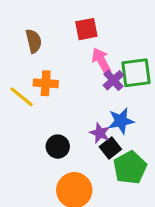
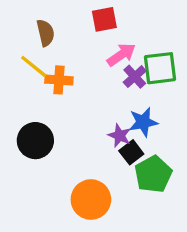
pink arrow: (101, 61) -> (121, 55), turned 84
yellow line: (22, 97) -> (34, 66), moved
black circle: (58, 147) -> (35, 141), moved, size x1.4

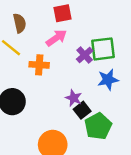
pink arrow: (121, 55) -> (56, 38), moved
orange cross: (59, 80) -> (39, 65), moved
blue star: (143, 122) -> (108, 80), moved

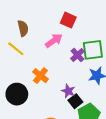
red square: (63, 13) -> (68, 20), moved, turned 35
orange cross: (39, 65) -> (40, 76), moved, turned 35

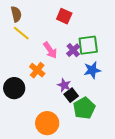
brown semicircle: (23, 28) -> (16, 14), moved
pink arrow: (54, 41) -> (50, 50), moved, turned 90
yellow line: (16, 49) -> (21, 33), moved

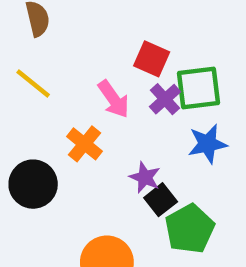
red square: (64, 16) -> (152, 59), moved
yellow line: (21, 33) -> (33, 83), moved

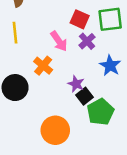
yellow line: (33, 83) -> (15, 33), turned 45
green square: (199, 88) -> (110, 19), moved
blue star: (207, 144) -> (110, 66), turned -30

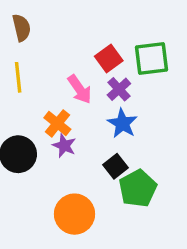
red square: (80, 19) -> (109, 58), turned 30
blue star: (110, 66) -> (122, 123), moved
purple star: (76, 84) -> (64, 146), moved

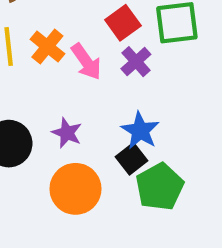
orange cross: (57, 123) -> (47, 46), moved
blue star: (122, 123) -> (140, 131), moved
orange circle: (75, 214) -> (75, 189), moved

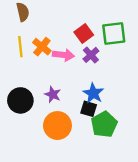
pink arrow: (86, 62) -> (63, 55), turned -48
black square: (132, 159) -> (89, 109), turned -35

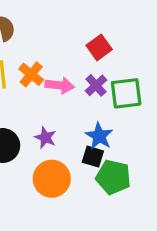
red square: (84, 33) -> (99, 47), moved
green square: (114, 33) -> (126, 93), moved
green pentagon: (104, 124) -> (113, 177), turned -30

